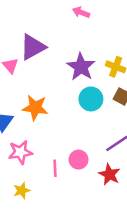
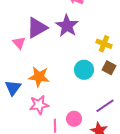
purple star: (81, 67) -> (67, 26), moved
pink star: (20, 152) -> (39, 105), moved

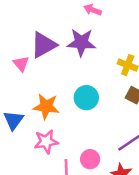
purple star: (67, 26) -> (81, 42), turned -30
cyan circle: (84, 70) -> (86, 98), moved

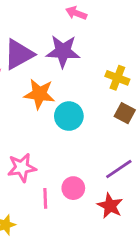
orange star: (46, 106) -> (39, 94), moved

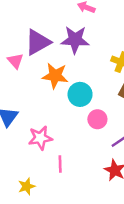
pink circle: (73, 188) -> (97, 119), moved

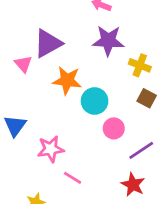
purple star: (75, 40) -> (108, 41), moved
pink line: (60, 164) -> (73, 178), turned -56

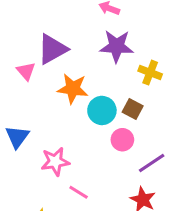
brown square: (147, 98) -> (133, 109), moved

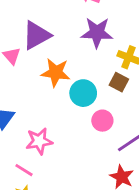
brown square: (133, 109) -> (119, 82), moved
pink line: (79, 192) -> (24, 170), moved

